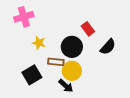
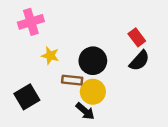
red rectangle: (88, 29) -> (137, 37), moved
black square: (32, 75) -> (27, 97), moved

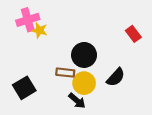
red rectangle: (137, 37) -> (133, 34), moved
yellow star: (50, 56) -> (39, 30), moved
black semicircle: (139, 61) -> (116, 77), moved

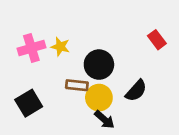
pink cross: (28, 20) -> (31, 48), moved
yellow star: (39, 30) -> (60, 47), moved
black arrow: (77, 101) -> (104, 120), moved

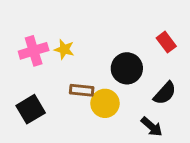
black circle: (99, 65) -> (127, 68), moved
black semicircle: (136, 91) -> (165, 93), moved
black arrow: (104, 120) -> (152, 127), moved

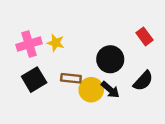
black square: (31, 109) -> (34, 80), moved
black arrow: (152, 127) -> (110, 90), moved

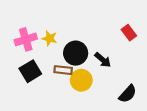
black circle: (110, 59) -> (76, 53), moved
black semicircle: (143, 81) -> (128, 94), moved
black arrow: (110, 90) -> (103, 60), moved

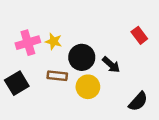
brown rectangle: (63, 70) -> (57, 76), moved
black square: (30, 71) -> (17, 83), moved

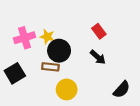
red rectangle: (139, 35) -> (99, 31), moved
black circle: (82, 57) -> (59, 51), moved
yellow circle: (88, 87) -> (67, 89), moved

